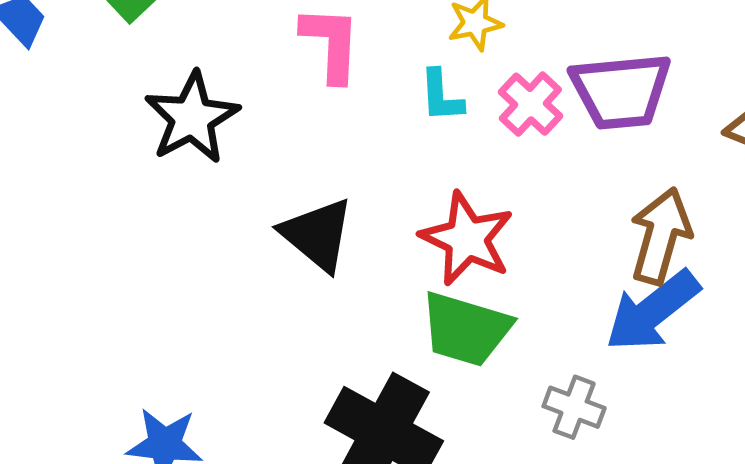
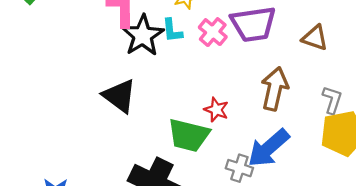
black star: (192, 118) -> (143, 35), moved
red star: (467, 239) -> (216, 110), moved, size x0.6
blue arrow: (653, 311) -> (269, 148), moved

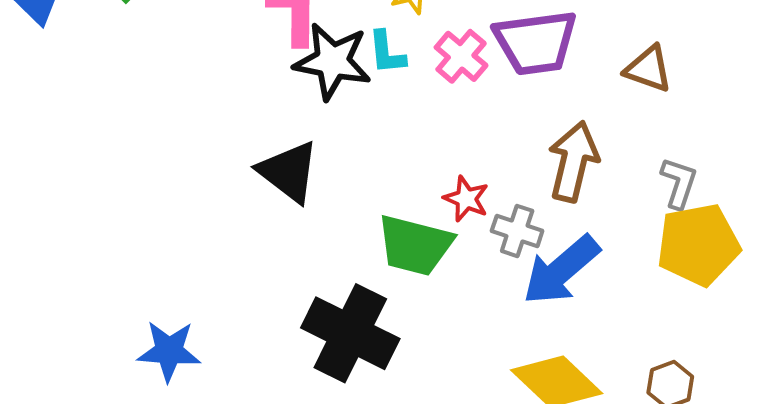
black star: (143, 35) -> (332, 61), turned -30
gray cross: (239, 168) -> (517, 231), moved

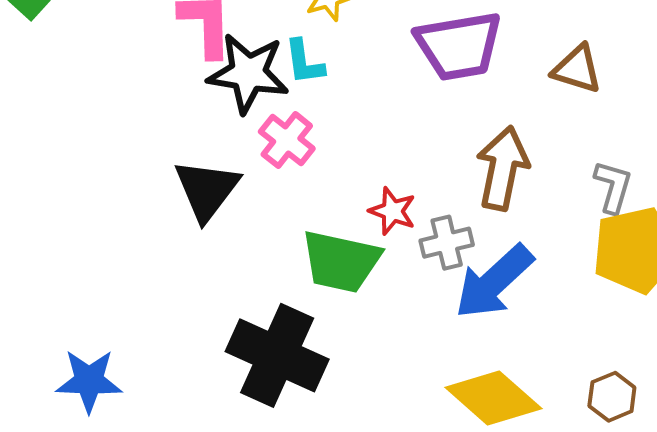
pink cross: (461, 56) -> (287, 140), moved
black triangle: (289, 172) -> (207, 190), turned 32
gray cross: (517, 231) -> (447, 243), turned -30

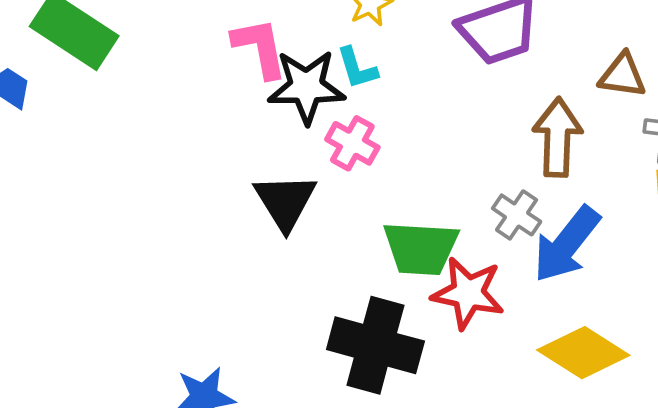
brown triangle: (577, 69) -> (622, 75), moved
red star: (392, 211) -> (468, 293), moved, size x1.6
gray cross: (447, 243) -> (517, 215), turned -33

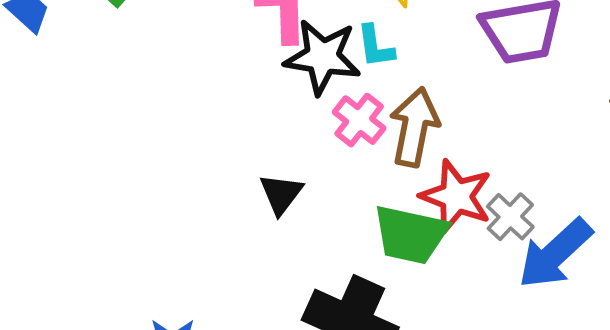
brown arrow: (557, 137) -> (414, 127), moved
black triangle: (285, 202) -> (281, 194), moved, size x0.7
red star: (468, 293) -> (456, 196), moved

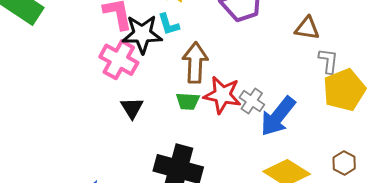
pink cross: (359, 120) -> (119, 60), moved, size x1.4
green trapezoid: (410, 235) -> (188, 101), moved, size x0.6

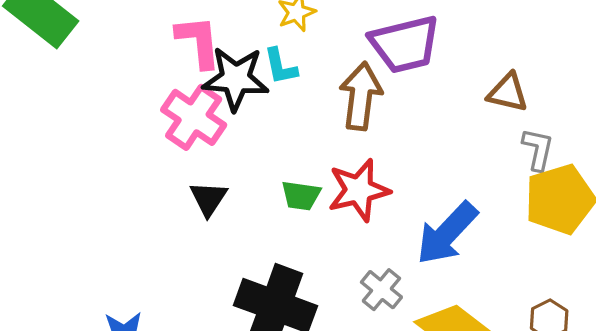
brown arrow: (195, 63) -> (361, 96), moved
red star: (222, 95) -> (359, 190), turned -30
gray cross: (252, 101) -> (381, 290), moved

